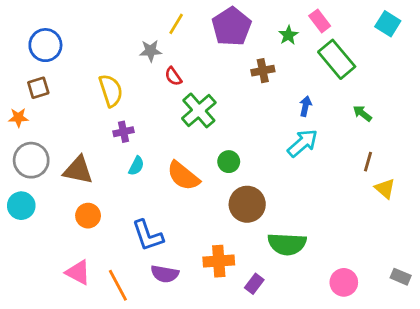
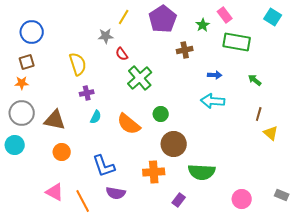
green rectangle: (337, 59) -> (237, 42), turned -40
blue arrow: (305, 106) -> (215, 75), turned 80
orange star: (18, 118) -> (22, 83), moved
cyan arrow: (303, 143) -> (213, 101), turned -135
orange cross: (219, 261) -> (154, 172), moved

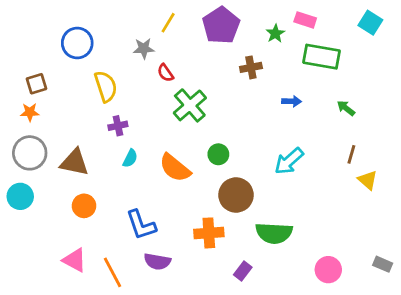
pink rectangle: (225, 15) -> (305, 20), turned -35
blue circle: (32, 32) -> (77, 43), moved
cyan arrow: (213, 101) -> (289, 161), moved, turned -45

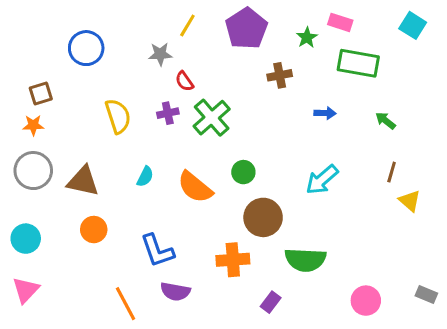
yellow semicircle: (106, 86) -> (118, 116), moved
purple cross: (118, 126) -> (168, 113), moved
cyan circle: (20, 196) -> (26, 239), moved
pink triangle: (75, 260) -> (26, 290), moved, turned 45

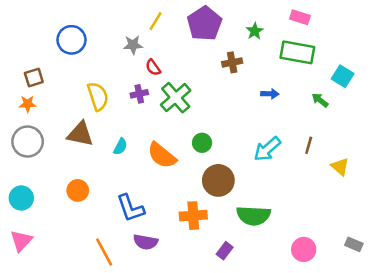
pink rectangle: (340, 22) -> (300, 17), moved
cyan square: (413, 25) -> (343, 76), moved
brown line: (392, 172) -> (309, 145), moved
brown triangle: (83, 181) -> (80, 134), moved

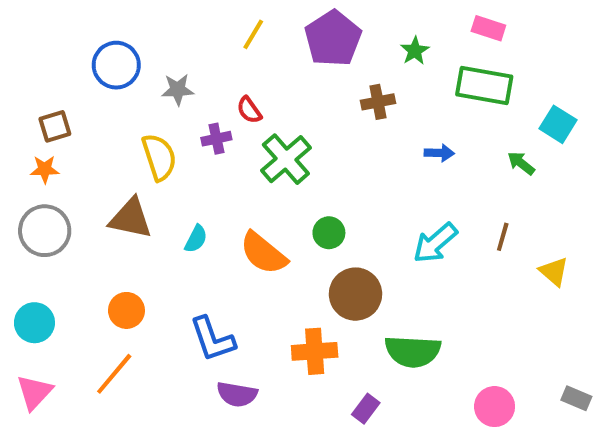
gray star: (133, 45) -> (178, 90), moved
purple cross: (139, 94) -> (216, 139), moved
orange line: (104, 252) -> (114, 374), moved, turned 68

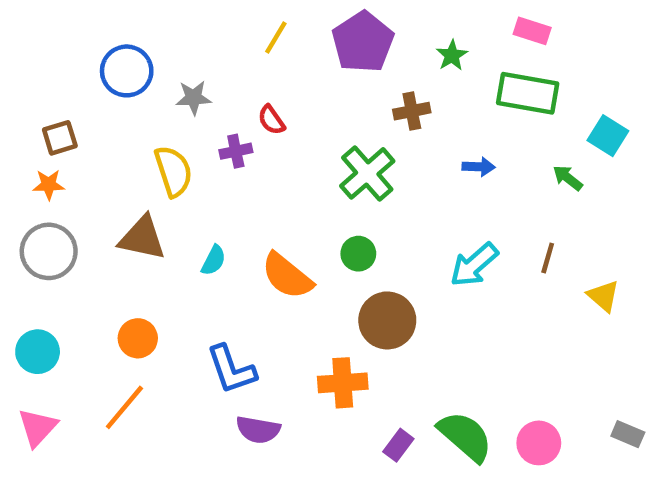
green cross: (286, 159) -> (367, 173), moved
green semicircle: (413, 351) -> (465, 436), moved, turned -142

